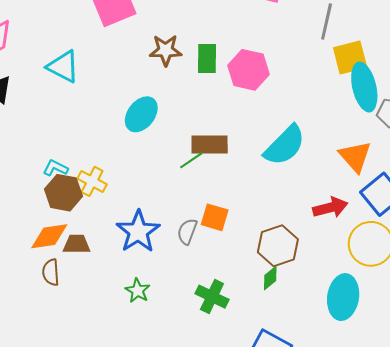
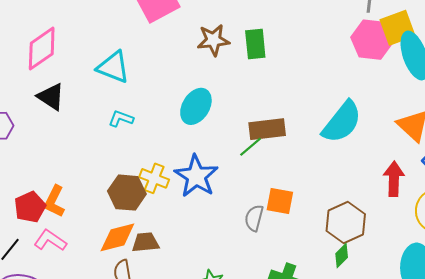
pink hexagon: (248, 70) -> (372, 40), moved
cyan L-shape: (55, 168) -> (121, 119), moved
red arrow: (330, 207) -> (394, 179), turned -68
blue star: (138, 232) -> (196, 176), moved

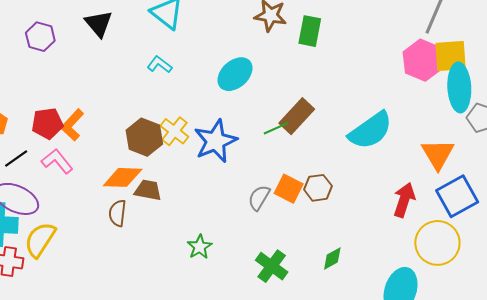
brown rectangle: (267, 129) -> (297, 116), turned -57
brown hexagon: (346, 223) -> (318, 188), moved, size x0.7

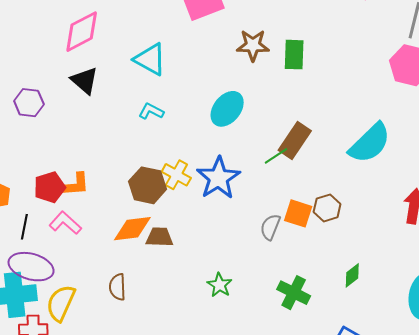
orange L-shape: (72, 125) -> (75, 185), turned -128
black line: (16, 158) -> (24, 227), turned -35
brown semicircle: (117, 213) -> (117, 287), moved

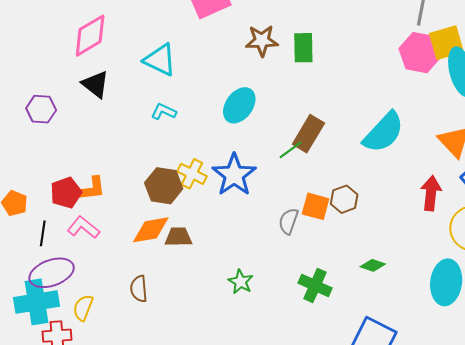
purple ellipse: (31, 267) -> (52, 273), turned -33
green diamond: (352, 275) -> (373, 265), turned 60
yellow semicircle: (61, 303) -> (83, 308), size x0.7

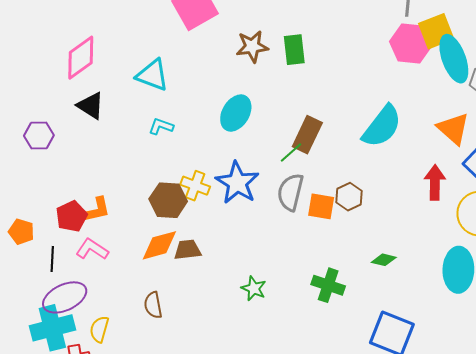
gray semicircle: (288, 221) -> (290, 192), moved, size x1.4

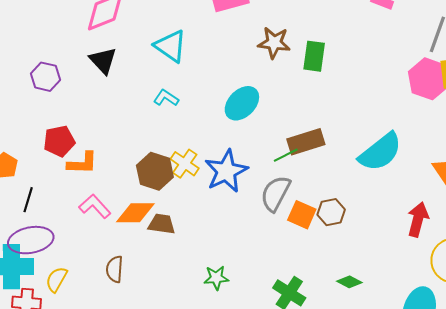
brown rectangle: (307, 135) -> (306, 142), turned 33
red pentagon: (71, 216) -> (59, 141), moved
pink L-shape: (92, 249) -> (95, 206), moved
green star: (254, 288) -> (216, 278), turned 30

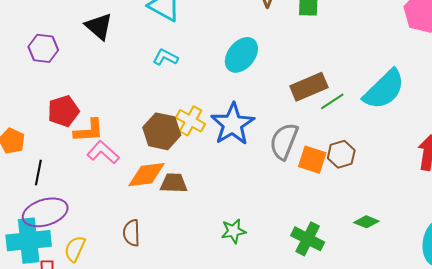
green line: (286, 155) -> (332, 101), moved
pink L-shape: (95, 206) -> (103, 152), moved

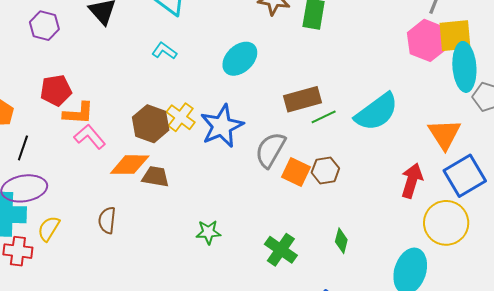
green diamond: (366, 222) -> (341, 241), turned 75

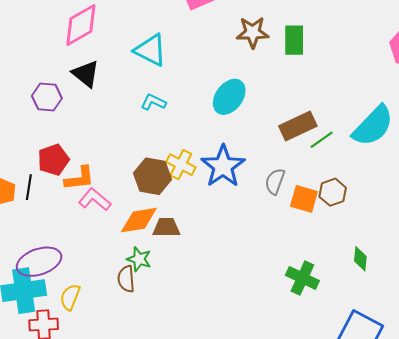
purple hexagon: (44, 26) -> (47, 97), moved
black line: (23, 148) -> (29, 187), moved
gray semicircle: (270, 150) -> (275, 181), size x0.7
green star: (208, 232) -> (139, 259), moved, turned 30

